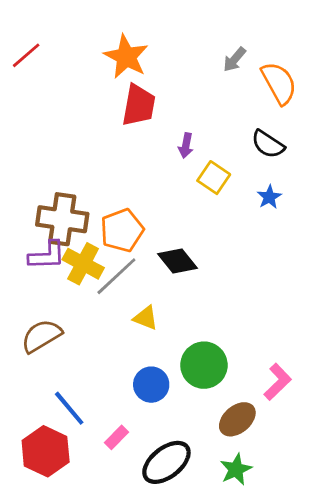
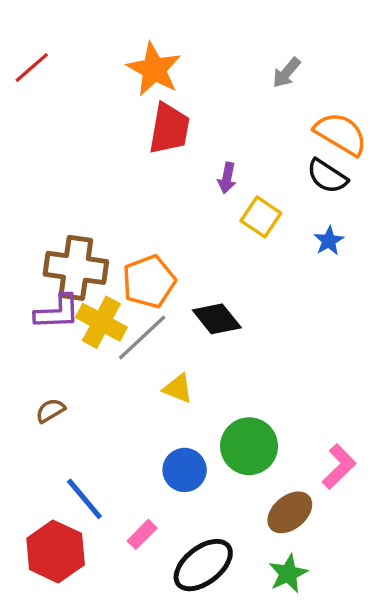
orange semicircle: (279, 83) -> (341, 134), moved, turned -30
brown semicircle: (41, 336) -> (50, 411), size x0.6

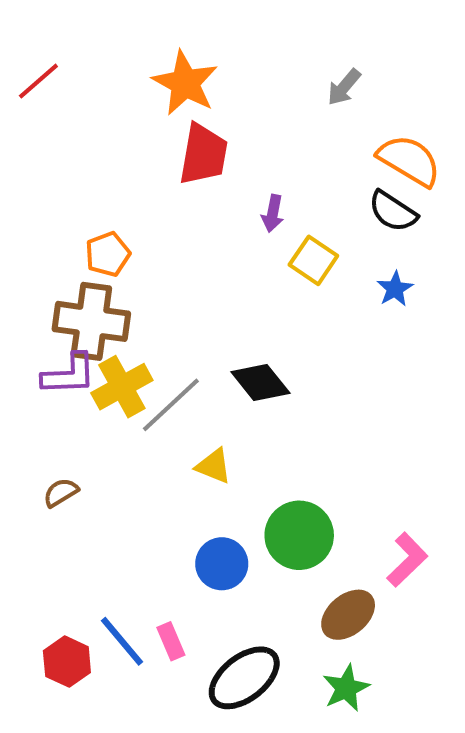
orange pentagon: (149, 281) -> (108, 254), moved, size x0.7
yellow cross: (101, 322) -> (122, 387), turned 33
blue line: (84, 499) -> (122, 641), moved
pink rectangle: (142, 534) -> (171, 641), turned -68
red hexagon: (56, 551) -> (67, 662), size x0.7

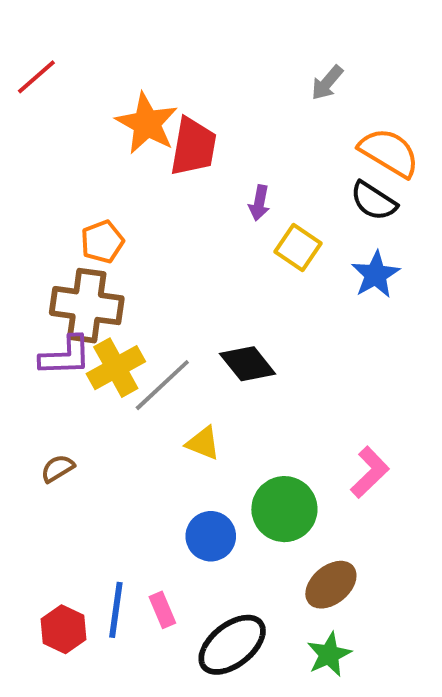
orange star: (185, 83) -> (147, 123), moved
blue star: (395, 289) -> (376, 275), size x1.4
pink L-shape: (407, 560) -> (370, 472), moved
blue line: (122, 641) -> (116, 610), turned 48

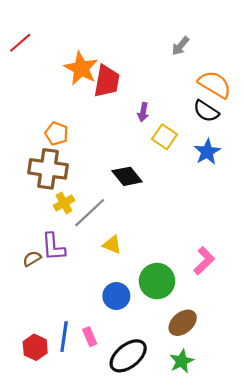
orange pentagon: (102, 242) -> (57, 134), turned -30
purple L-shape: (65, 356) -> (53, 247), moved, turned 88
black diamond: (248, 364) -> (127, 176), moved
yellow cross: (116, 368) -> (64, 203), size x0.7

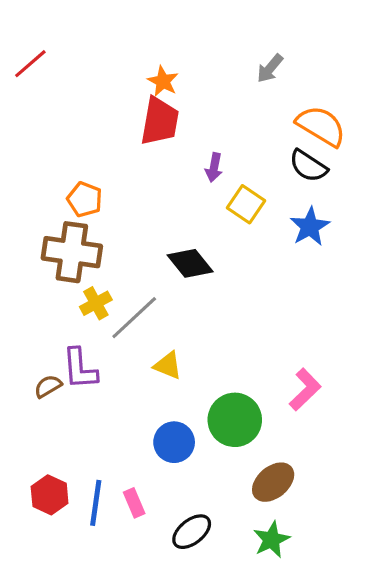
orange star: (81, 68) -> (163, 81), moved, size x0.6
red hexagon: (35, 347) -> (50, 495), moved
black ellipse: (128, 356) -> (192, 532), size x0.7

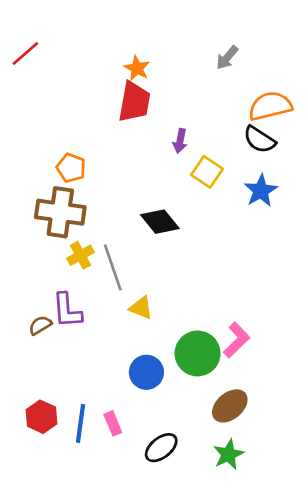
orange semicircle: (321, 126) -> (270, 106), turned -45
gray line: (134, 318) -> (113, 267), turned -66
pink L-shape: (305, 389) -> (237, 340), moved

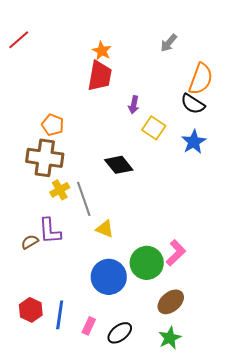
orange semicircle: (270, 106) -> (201, 79), turned 124
blue circle: (146, 372) -> (109, 277), size x1.4
pink rectangle: (113, 423) -> (89, 326), moved, turned 48

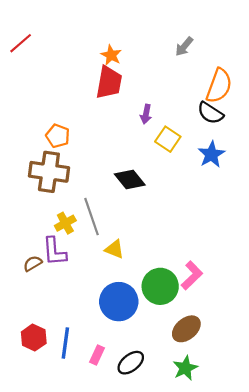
yellow cross: (60, 190) -> (65, 223), moved

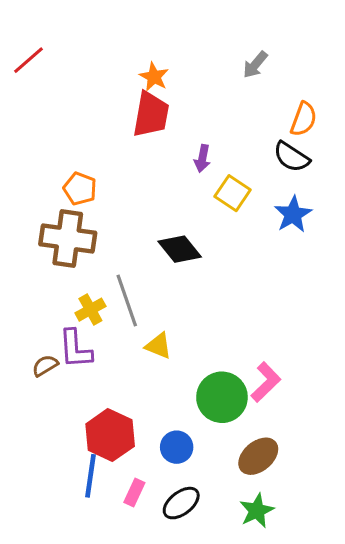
orange semicircle: (219, 86) -> (304, 119), size x0.7
blue circle: (119, 302) -> (177, 447), moved, size x0.6
red hexagon: (34, 338) -> (110, 435), moved, size x1.4

